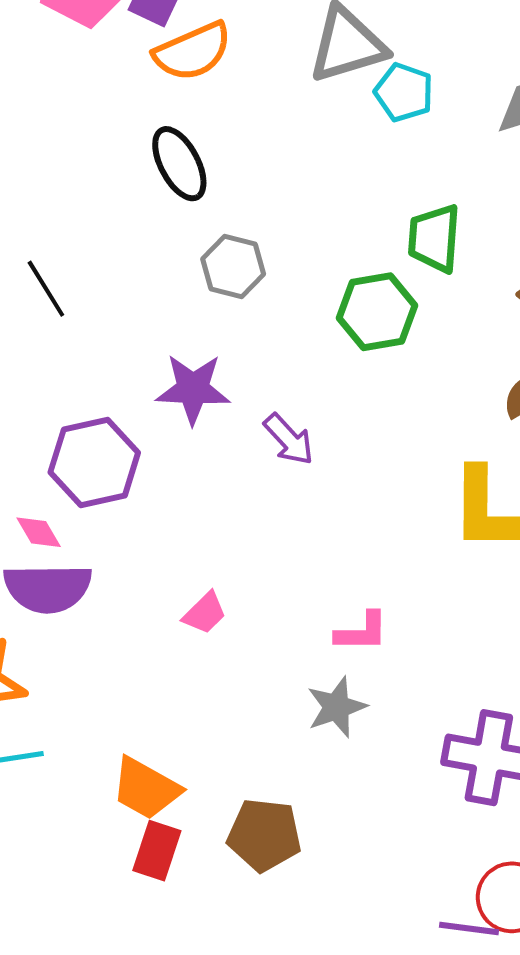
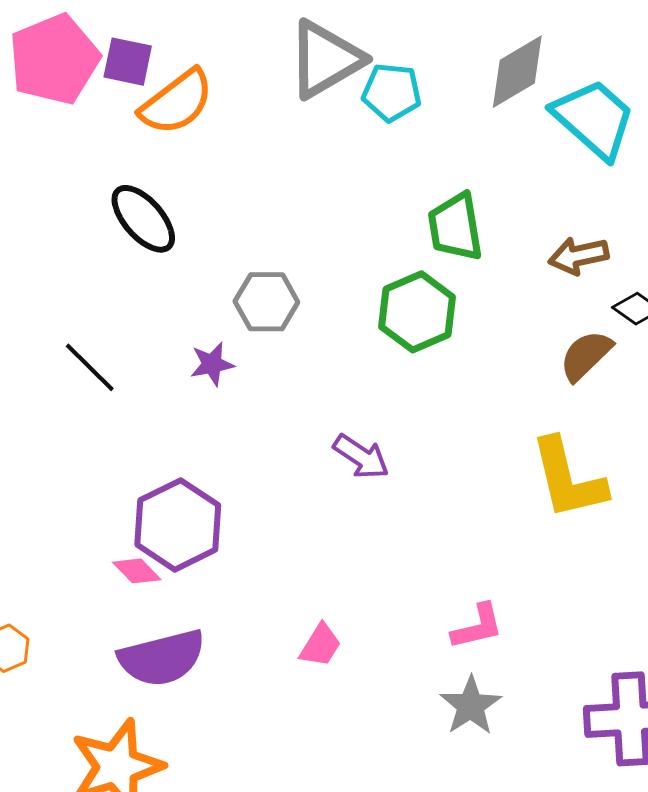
black ellipse: (179, 164) -> (143, 219), moved
purple star: (193, 389) -> (212, 364), moved, size x0.6
pink diamond: (39, 532) -> (137, 571), moved

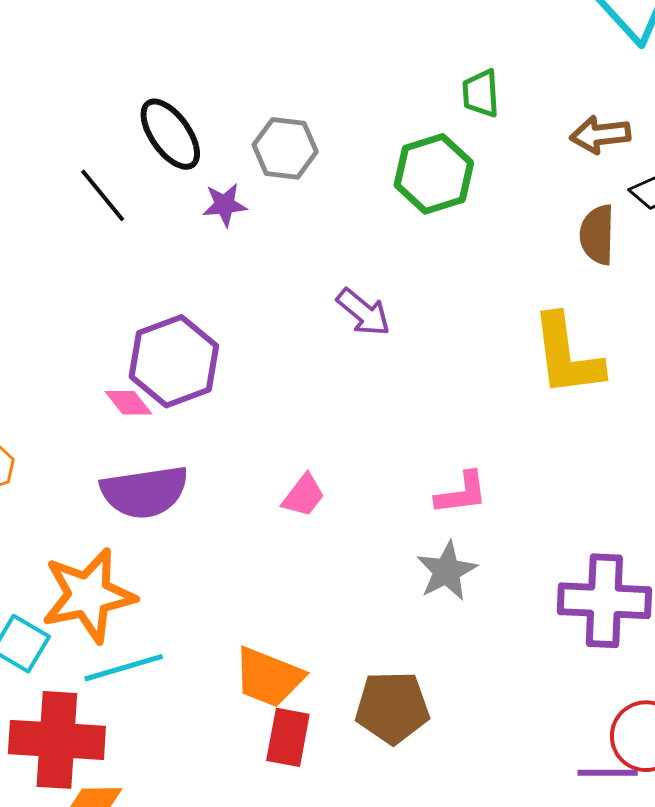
black ellipse: (143, 219) -> (170, 134), moved
green trapezoid: (455, 227) -> (481, 93), size x0.7
brown semicircle: (586, 356) -> (597, 235), turned -50

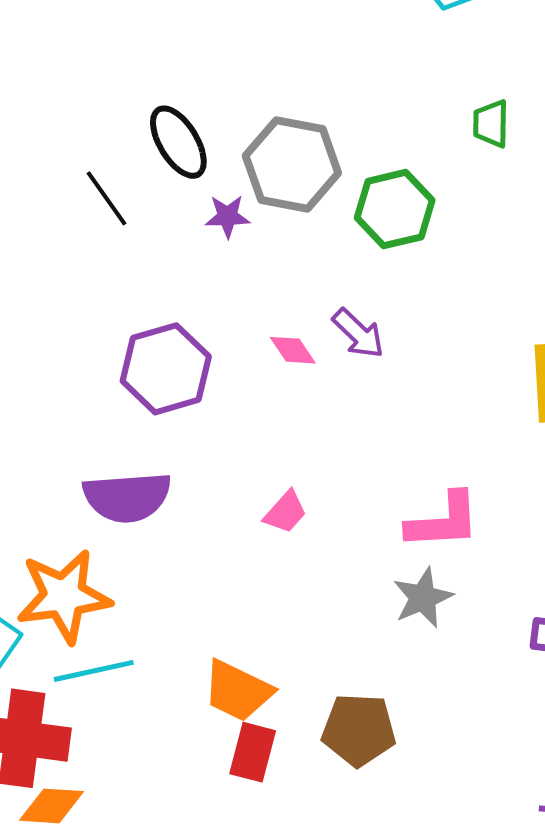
gray hexagon: (285, 148) -> (292, 164), size x1.5
green hexagon: (434, 174) -> (395, 209), moved
pink diamond: (128, 403) -> (293, 350), moved
pink L-shape: (462, 493) -> (443, 521), size x1.4

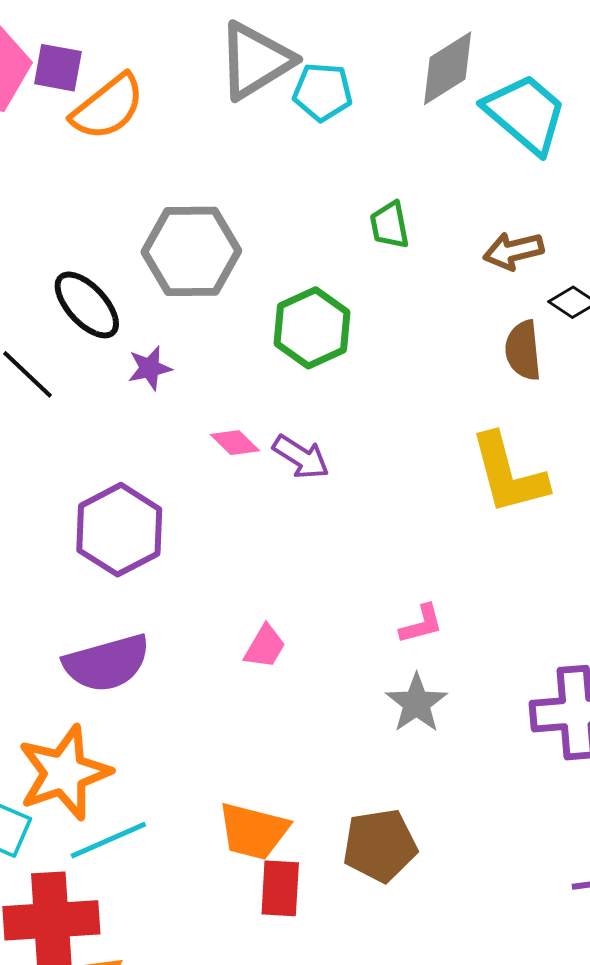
gray hexagon: (292, 164) -> (191, 251), moved
pink diamond: (293, 350) -> (235, 443), moved
pink L-shape: (443, 521) -> (421, 624), size x0.6

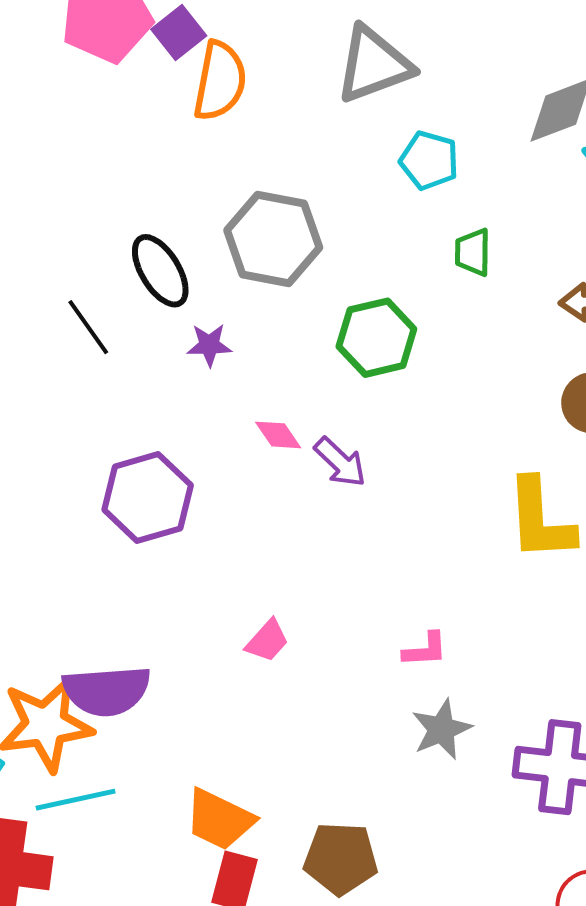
purple square: (58, 68) -> (179, 32), turned 30
cyan pentagon: (323, 92) -> (429, 160), moved
orange semicircle: (108, 107) -> (220, 81), turned -52
purple semicircle: (107, 663) -> (107, 691), moved
gray star: (417, 703) -> (442, 729), moved

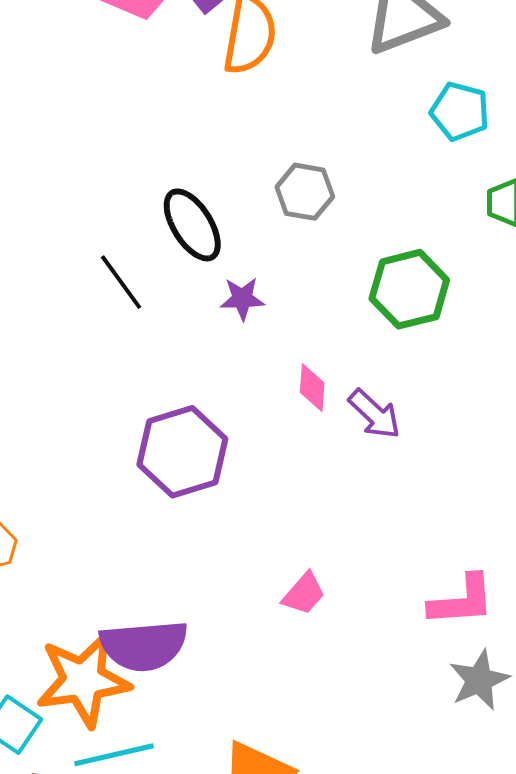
gray hexagon: (273, 239) -> (305, 192), size x0.6
pink diamond: (278, 435) -> (312, 388), turned 39
pink L-shape: (425, 650) -> (462, 601), size x1.5

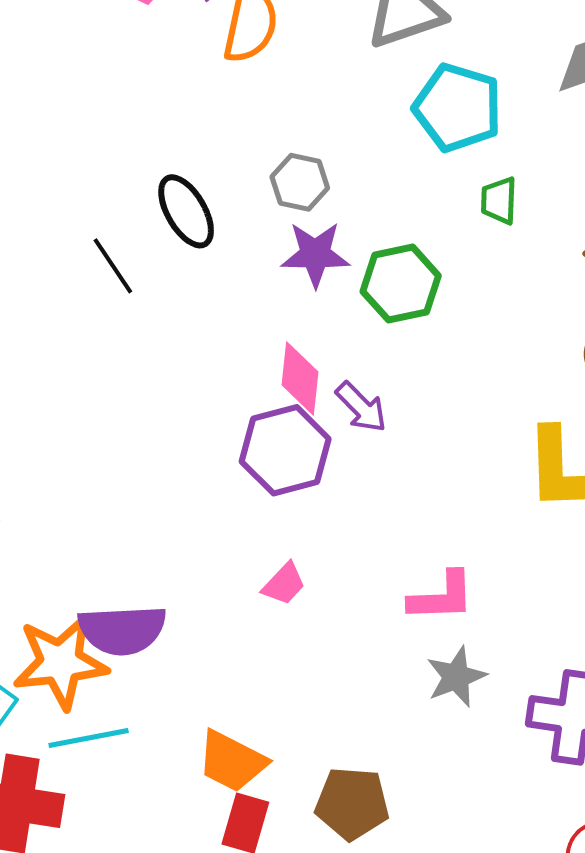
cyan pentagon: (460, 111) -> (458, 108), size x1.5
purple star: (242, 299) -> (315, 254), moved, size x1.5
pink diamond: (312, 388) -> (300, 378), size x1.5
purple hexagon: (182, 452) -> (285, 450), moved

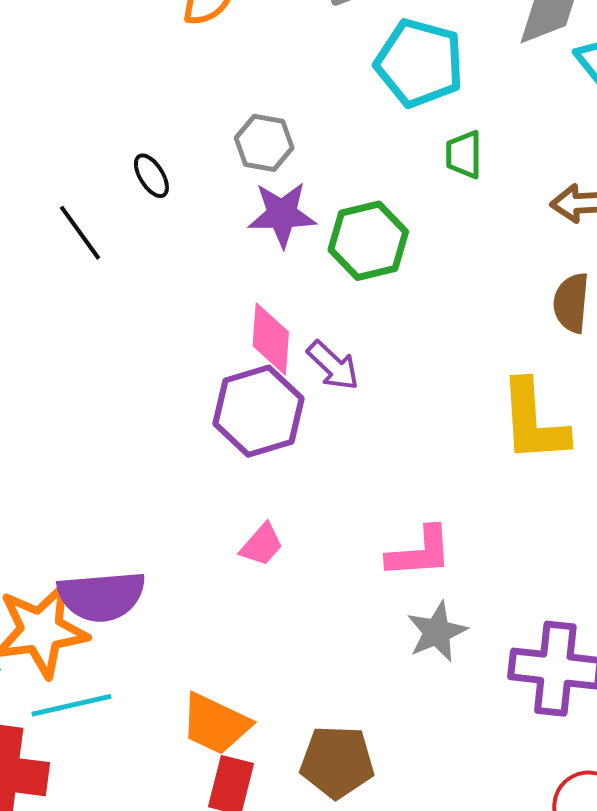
black ellipse: (186, 211) -> (151, 176), size x0.6

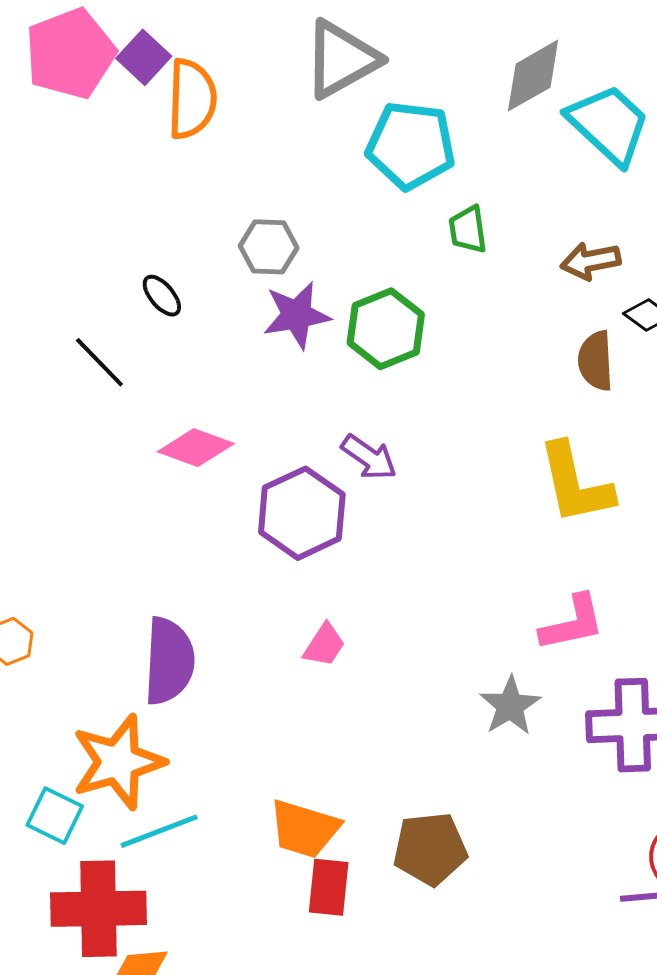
pink diamond: (271, 339) -> (196, 448), moved, turned -66
pink L-shape: (420, 552) -> (572, 623), moved
purple semicircle: (102, 596) -> (169, 661), moved, turned -74

